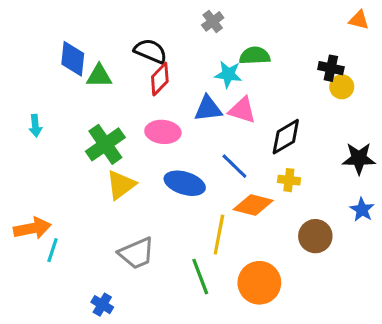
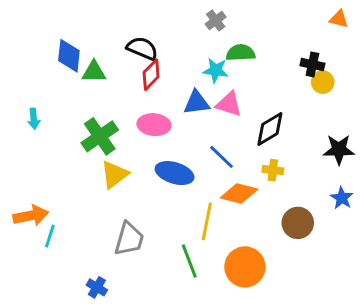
gray cross: (213, 21) -> (216, 20), moved
gray trapezoid: (136, 253) -> (129, 239), turned -51

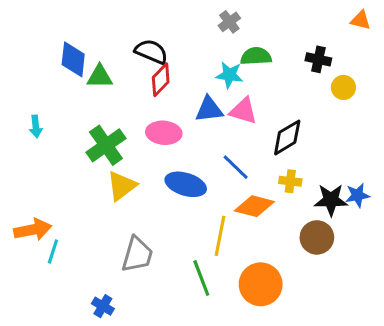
black cross: (312, 64) -> (318, 59), moved
black star: (339, 150) -> (331, 200), moved
blue star: (342, 198) -> (357, 195), moved, turned 30

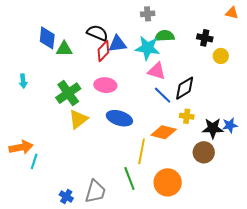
gray cross: (229, 22) -> (148, 14), turned 32
cyan star: (229, 75) -> (148, 48), size x1.4
blue triangle: (209, 109) -> (117, 44), moved
blue line: (236, 167) -> (163, 95), moved
gray trapezoid: (137, 255) -> (95, 191), moved

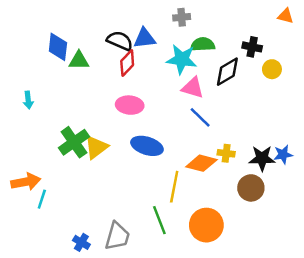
blue triangle: (117, 44) -> (145, 38), moved
black diamond: (185, 88) -> (227, 72), moved
green cross: (68, 93) -> (74, 142), moved
yellow cross: (187, 116) -> (226, 153), moved

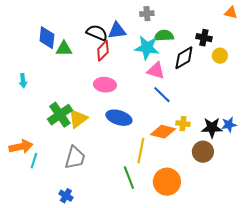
gray trapezoid: (117, 236) -> (75, 158), moved

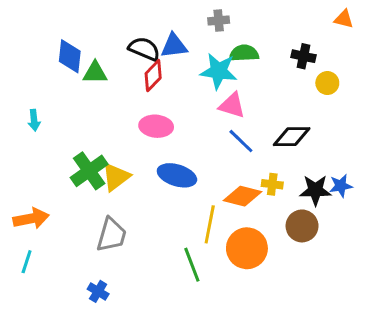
black diamond: (184, 58) -> (292, 137), moved, turned 30
cyan line: (34, 161) -> (27, 262), moved
orange circle: (167, 182) -> (247, 248), moved

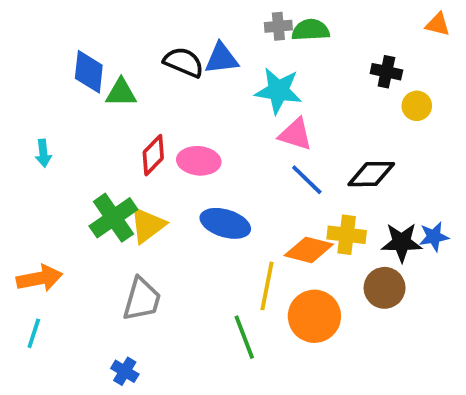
green semicircle: (244, 53) -> (311, 30), moved
red diamond: (153, 76) -> (153, 155), moved
yellow cross: (272, 184) -> (347, 235), size x1.4

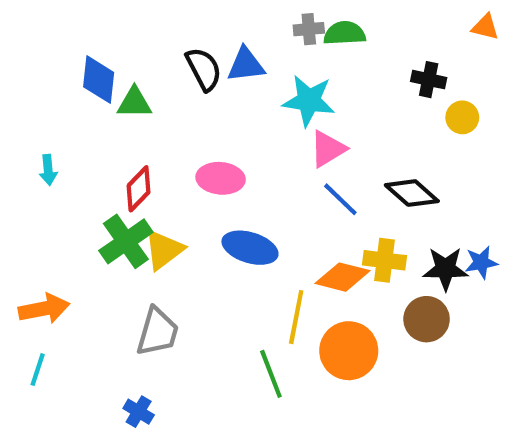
black semicircle: (184, 62) -> (204, 69), turned 39
pink triangle: (295, 134) -> (328, 149), turned -48
red diamond: (153, 155) -> (139, 189), moved
black diamond: (371, 174) -> (412, 193), turned 42

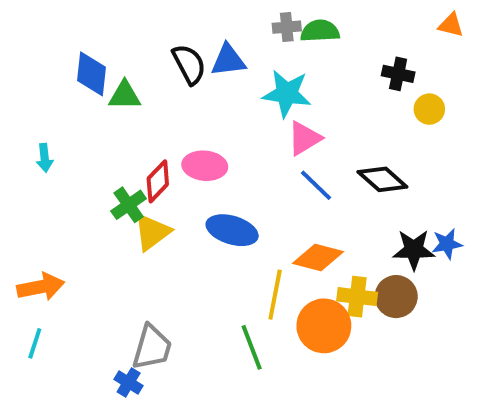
red diamond: (139, 189) -> (158, 181), moved
green cross: (126, 241) -> (129, 205), moved, size x0.7
yellow cross: (384, 260) -> (357, 297), moved
gray trapezoid: (157, 332) -> (152, 347), moved

